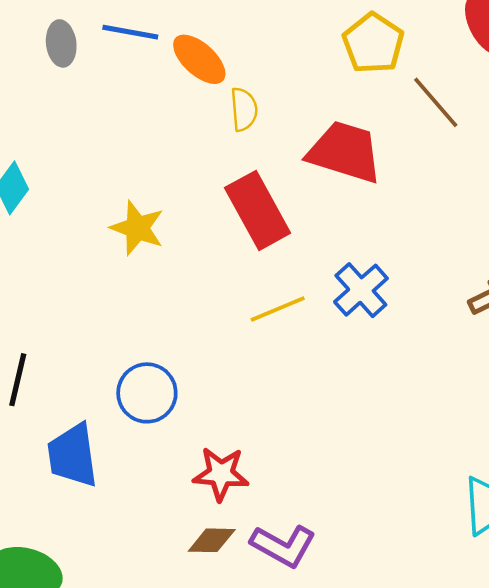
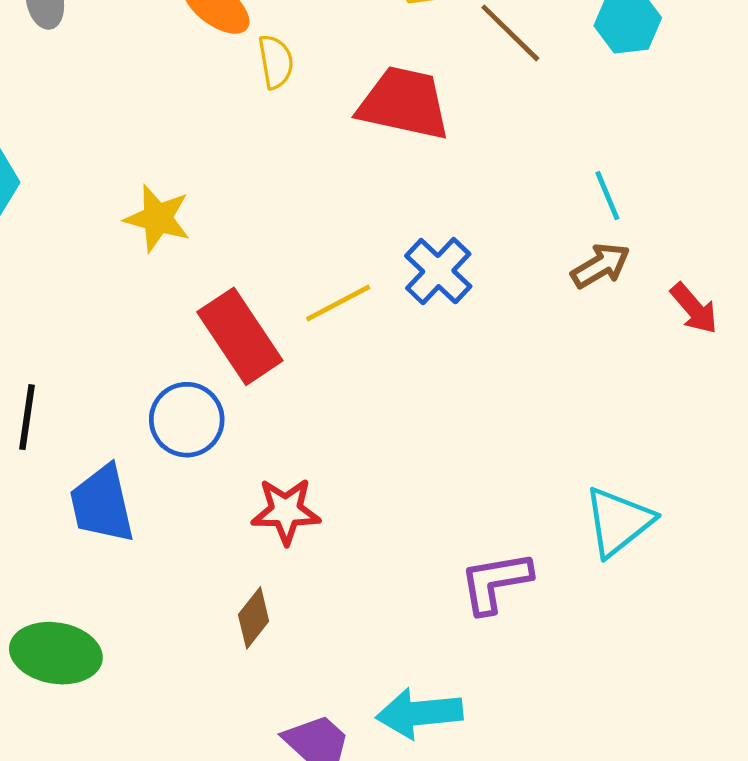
red rectangle: (258, 210) -> (240, 336), moved
brown diamond: (212, 540) -> (254, 618), moved, turned -48
purple L-shape: (283, 546) -> (495, 582), moved, turned 146

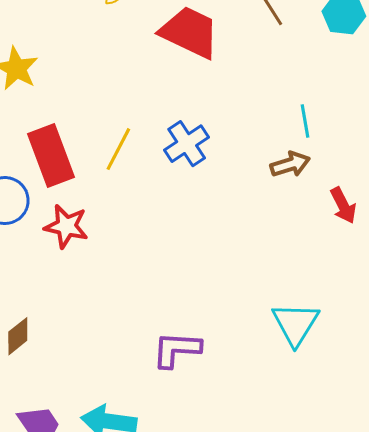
yellow line: (338, 303) -> (118, 149), turned -48
red star: (286, 511) -> (66, 226), moved
cyan triangle: (618, 522) -> (295, 324), moved, turned -33

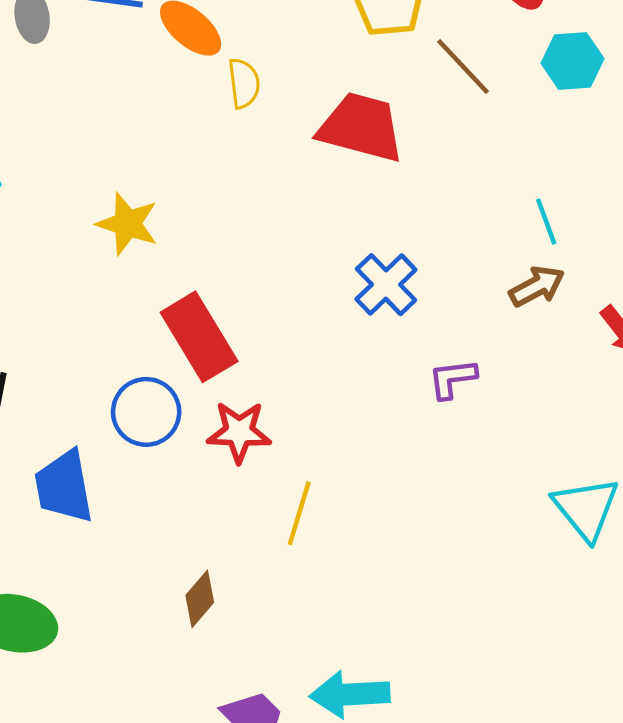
yellow line: (118, 149) -> (299, 513), moved
purple L-shape: (176, 350) -> (452, 379), moved, size x0.7

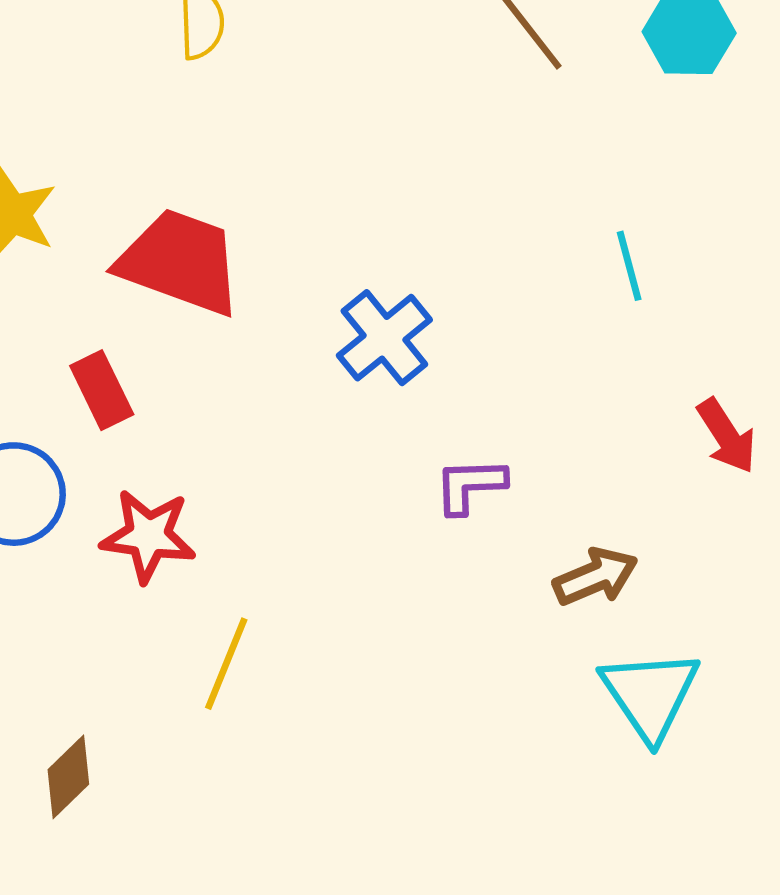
red trapezoid: (361, 127) -> (180, 262), moved
brown arrow: (537, 286) -> (595, 577), moved
red rectangle: (199, 337) -> (102, 390), size x0.6

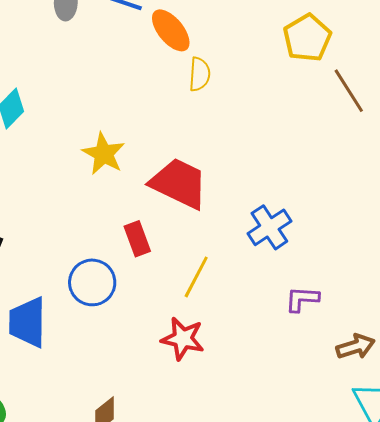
red star: (148, 536) -> (183, 339), moved
yellow line: (226, 664) -> (196, 277), moved

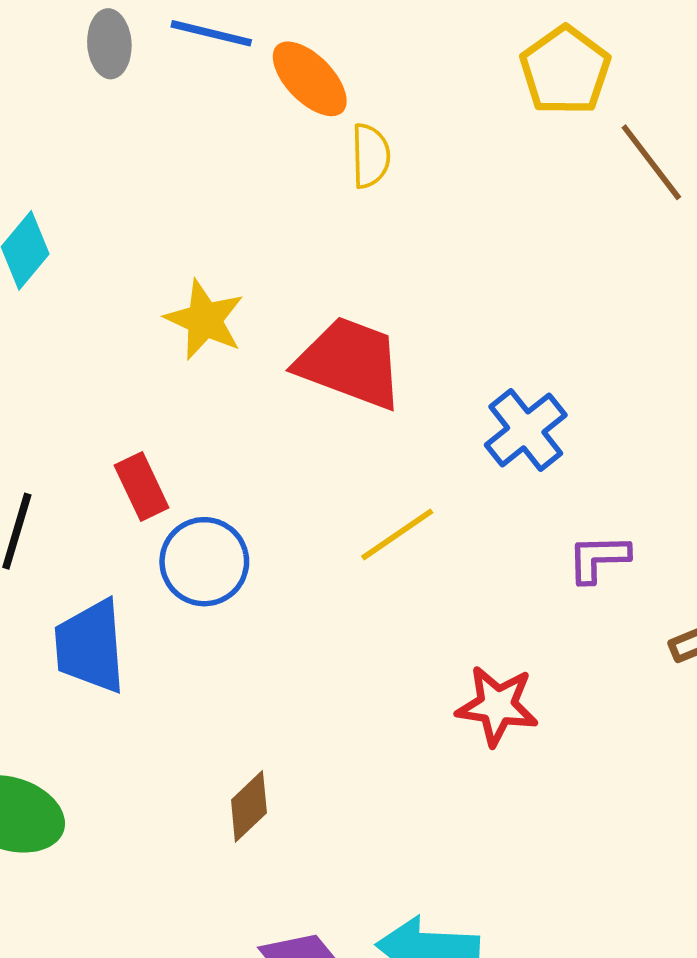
red rectangle: (137, 239) -> (142, 486), moved
yellow line: (196, 277) -> (397, 534), turned 33
red star: (183, 339) -> (497, 706), moved

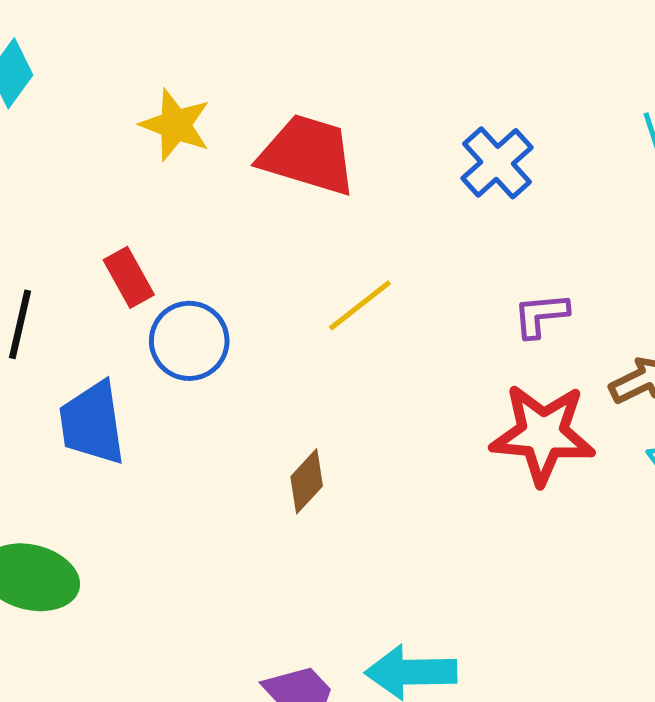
blue cross: (526, 430) -> (497, 163), moved
red star: (497, 706) -> (543, 434), moved, size x1.4
brown diamond: (249, 806) -> (307, 481), moved

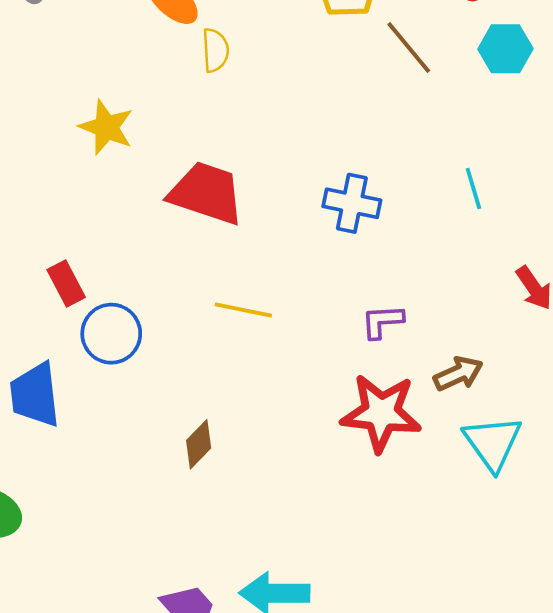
yellow star: (175, 125) -> (106, 127), moved
blue cross: (497, 163) -> (352, 203), turned -38
yellow line: (360, 305) -> (243, 310), turned 48

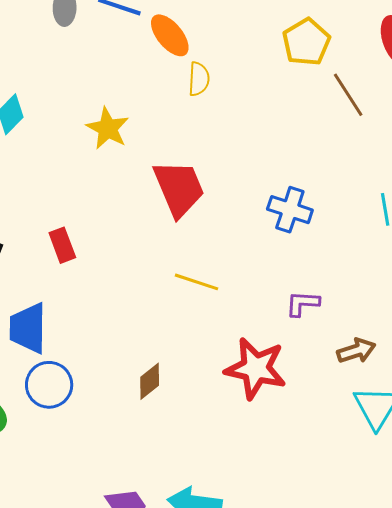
red trapezoid: (206, 193) -> (179, 188), turned 42
blue circle: (111, 334) -> (49, 385), moved
red star: (381, 413) -> (256, 368), moved

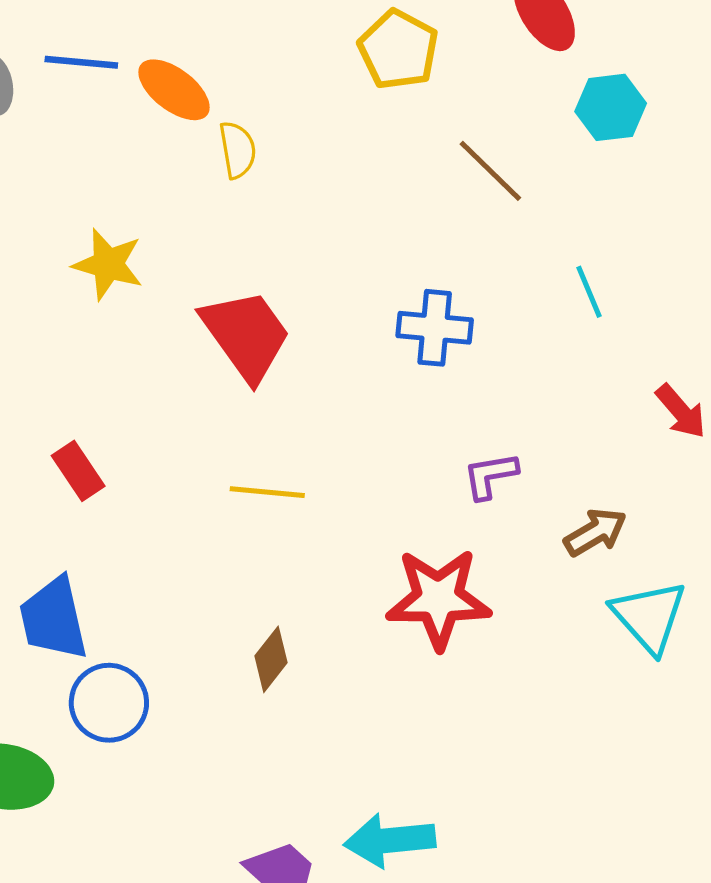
brown line: (348, 95) -> (490, 171), moved
yellow line: (197, 282) -> (267, 492), moved

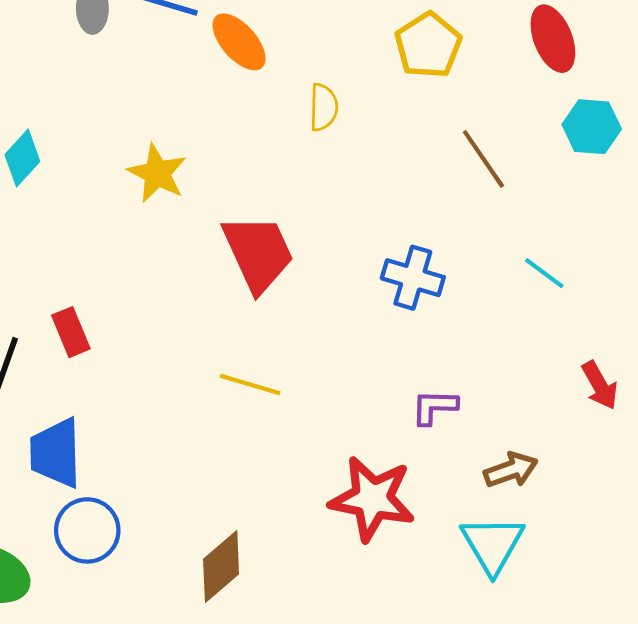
yellow semicircle: (238, 150) -> (324, 107), moved
cyan line: (589, 292) -> (544, 273), turned -42
red rectangle: (78, 471) -> (71, 332), moved
cyan triangle: (649, 616) -> (492, 545), moved
brown diamond: (271, 659) -> (221, 567), moved, size x1.4

